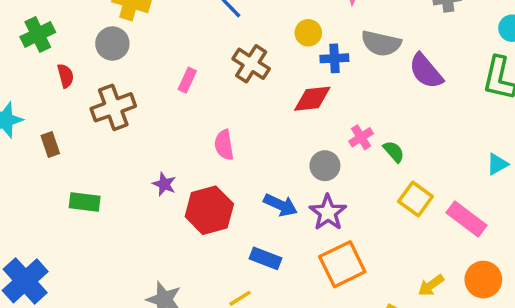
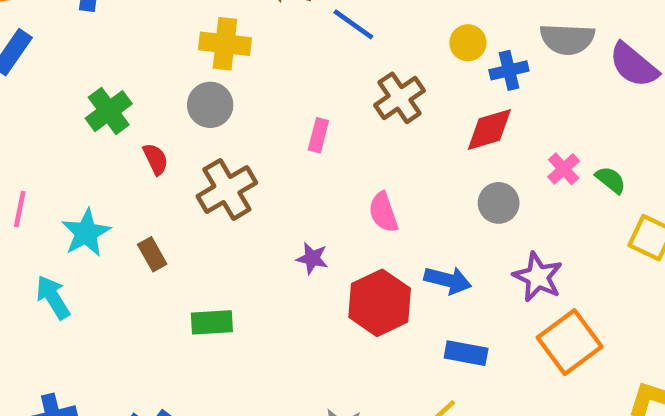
brown cross: (251, 64) -> (400, 98), turned 33
gray circle: (325, 166) -> (499, 203), moved
purple star: (164, 184) -> (312, 258), moved
blue arrow: (281, 205) -> (448, 280), moved

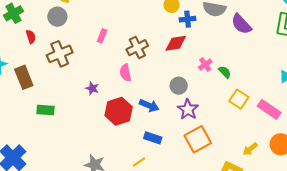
brown cross: (400, 98) -> (137, 48), moved
gray circle: (499, 203) -> (179, 86), moved
brown rectangle: (152, 254) -> (24, 77), size x1.6

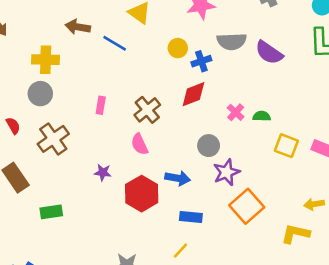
green semicircle: (225, 72) -> (262, 116), turned -32
purple star: (188, 109) -> (227, 172), turned 30
yellow arrow: (250, 149) -> (314, 204), turned 42

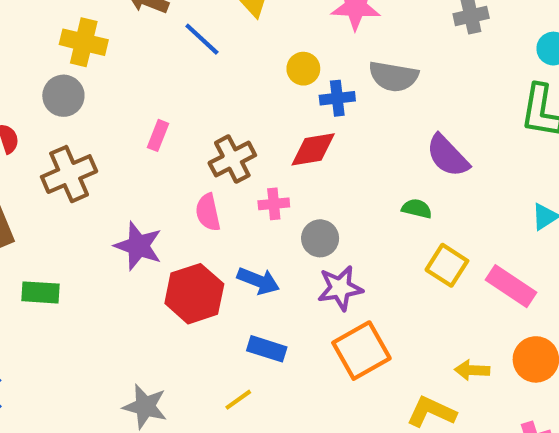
purple semicircle: (269, 53) -> (448, 156), moved
pink cross: (236, 112) -> (274, 204), moved, turned 30
purple star: (103, 172) -> (138, 246), size x1.6

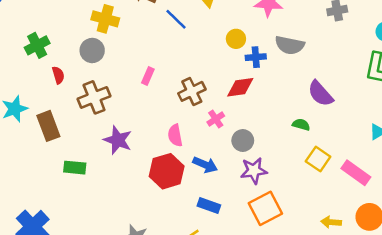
pink cross: (274, 204) -> (216, 119), turned -30
pink semicircle: (208, 212) -> (175, 135), moved
purple star: (138, 246) -> (118, 140), moved

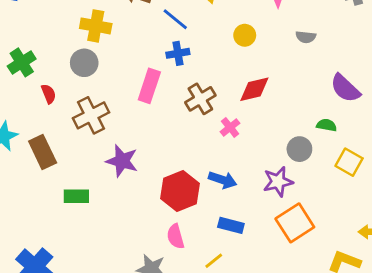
gray semicircle: (290, 45) -> (306, 37), size x0.6
blue cross: (256, 57) -> (178, 53), moved
pink rectangle: (148, 76) -> (149, 86), size x1.6
pink semicircle: (175, 135) -> (176, 236), moved
gray circle: (243, 141) -> (299, 149), moved

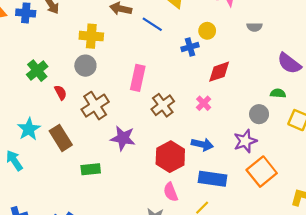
blue cross: (178, 53) -> (190, 47), moved
brown cross: (200, 99) -> (163, 105), moved
blue rectangle: (231, 225) -> (212, 179), size x1.4

